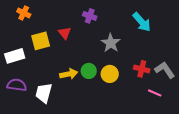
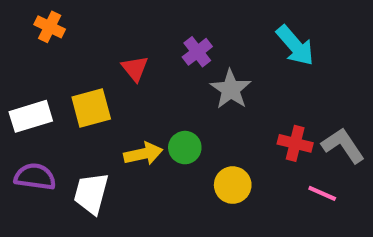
purple cross: (90, 16) -> (197, 52), moved, turned 32
yellow square: (41, 41) -> (91, 108), moved
yellow circle: (110, 74) -> (233, 185), moved

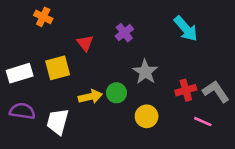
orange cross: (50, 27) -> (43, 17), moved
gray star: (231, 89) -> (145, 72), moved
red cross: (295, 143) -> (186, 90), turned -30

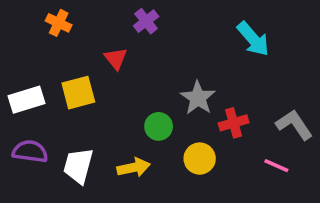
purple cross: (124, 33) -> (146, 21), moved
red cross: (186, 90) -> (234, 123), moved
yellow arrow: (90, 97) -> (134, 167), moved

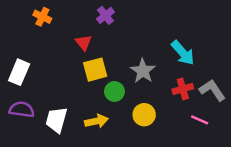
cyan arrow: (253, 39) -> (183, 53), moved
yellow square: (78, 93) -> (95, 70), moved
white rectangle: (27, 100) -> (19, 72), turned -50
red cross: (234, 123) -> (183, 89), moved

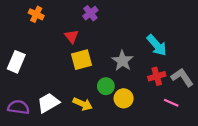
green circle: (114, 91) -> (106, 86), moved
purple semicircle: (22, 110) -> (18, 107), moved
white trapezoid: (56, 120) -> (48, 103), turned 45
yellow arrow: (96, 121) -> (83, 104), turned 36

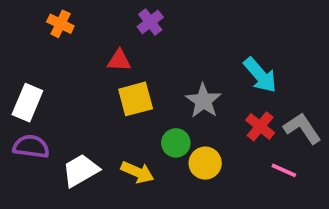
red triangle: (72, 36) -> (119, 60), turned -48
red cross: (157, 76) -> (260, 126), turned -35
purple semicircle: (18, 107) -> (31, 147), moved

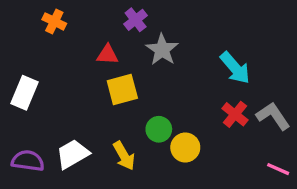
gray star: (203, 101) -> (162, 50), moved
purple semicircle: (31, 147) -> (28, 161), moved
pink line: (284, 170) -> (278, 169), moved
yellow arrow: (137, 172) -> (124, 156), turned 36

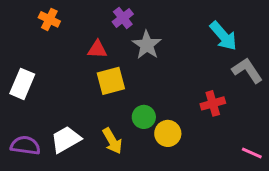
cyan arrow: (235, 68) -> (223, 36), moved
red cross: (235, 114) -> (213, 103), turned 35
gray L-shape: (273, 116) -> (247, 70), moved

